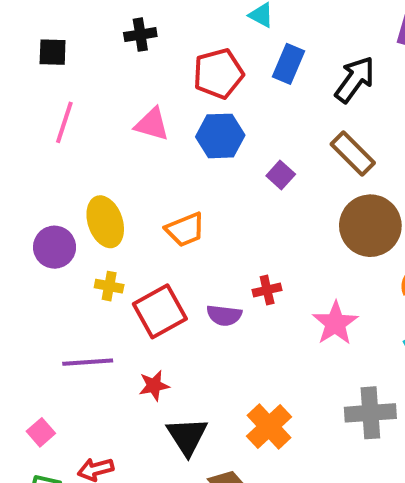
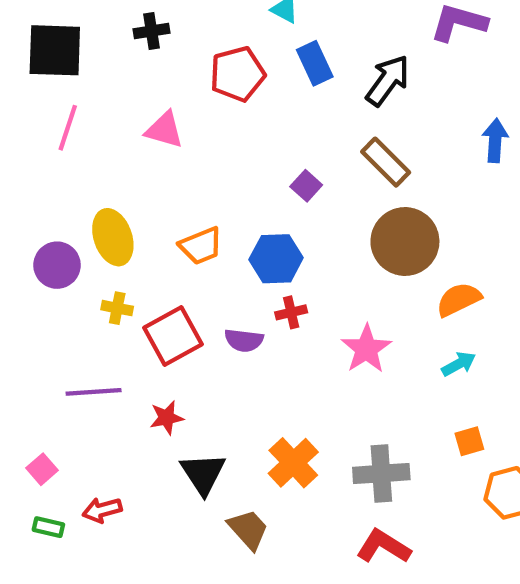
black square: (53, 52) -> (55, 50), size x1.8
blue rectangle: (288, 64) -> (315, 63), turned -48
blue hexagon: (220, 136) -> (276, 259), moved
gray cross: (370, 413) -> (381, 473), moved

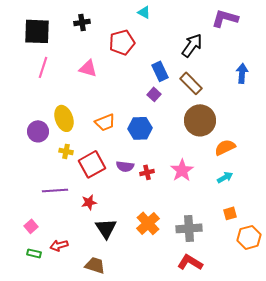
blue rectangle: (315, 63) -> (160, 71), moved
red cross: (291, 312) -> (147, 172), moved
brown trapezoid: (248, 529) -> (95, 265), moved, turned -30

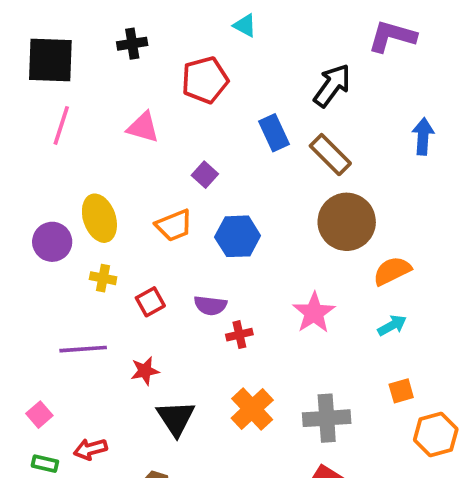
purple square: (154, 94) -> (205, 175), moved
red square: (92, 164) -> (150, 302), size x0.6
red cross: (147, 172) -> (239, 335), moved

